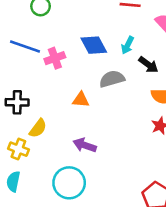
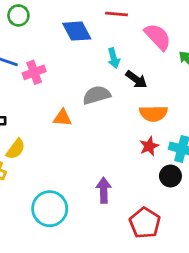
blue diamond: (94, 45) -> (77, 31), moved
cyan arrow: (128, 45) -> (114, 58), turned -42
purple arrow: (85, 145) -> (104, 190), moved, turned 70

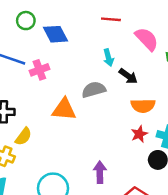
blue diamond: (77, 31) -> (55, 34), moved
orange triangle: (62, 118) -> (64, 109), size x1.5

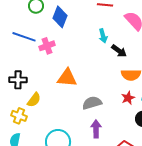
blue diamond: (55, 34) -> (60, 17), turned 50
gray semicircle: (94, 90) -> (92, 103), moved

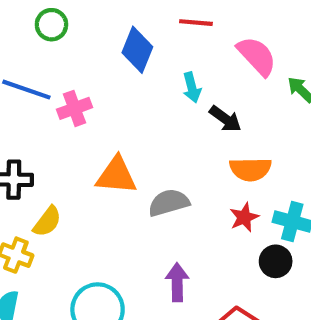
blue diamond: (60, 17) -> (137, 50), moved
gray semicircle: (92, 103) -> (169, 203), moved

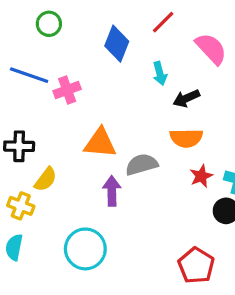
red line: (196, 23) -> (163, 22), turned -50
black arrow: (225, 119) -> (186, 98), turned 120
orange semicircle: (250, 169) -> (186, 138), moved
purple arrow: (177, 282) -> (112, 191), moved

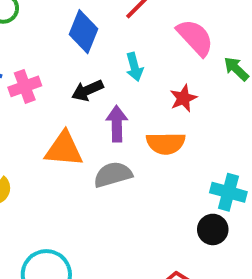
black arrow: (186, 98) -> (87, 90), moved
red star: (201, 176) -> (183, 98), moved
purple arrow: (112, 191) -> (117, 124), moved

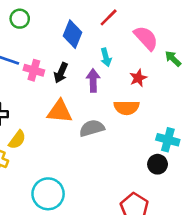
pink cross: (25, 86) -> (34, 70), turned 36
black arrow: (87, 90) -> (61, 73), moved, turned -42
purple arrow: (117, 124) -> (93, 80), moved

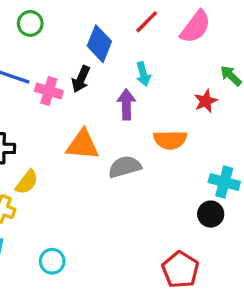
pink semicircle: (146, 38) -> (196, 27), moved, turned 80
black arrow: (61, 73) -> (81, 79), moved
red star: (138, 78) -> (206, 101), moved
cyan circle: (48, 194) -> (52, 261), moved, size x0.6

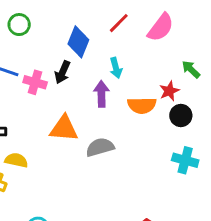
orange semicircle: (170, 140) -> (142, 105), moved
yellow semicircle: (27, 182) -> (16, 160), turned -115
black circle: (211, 214) -> (181, 115), moved

